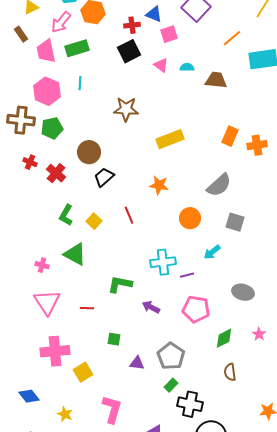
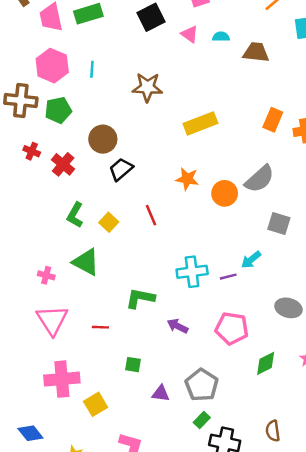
cyan line: (80, 83) -> (92, 69), moved
orange circle: (190, 218) -> (225, 193), moved
purple line: (187, 275) -> (228, 277), moved
brown semicircle: (230, 372) -> (273, 431), moved

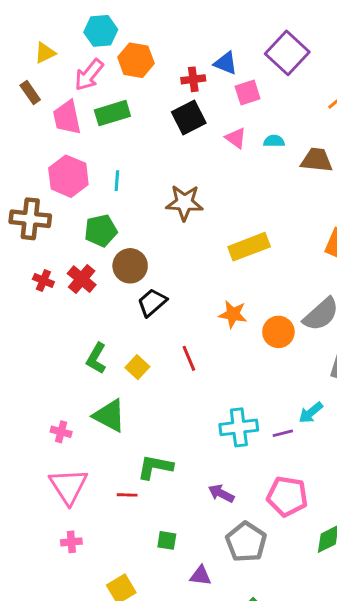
green pentagon: (58, 110) -> (101, 231), moved
red cross: (63, 164) -> (82, 279), moved
green L-shape: (140, 298) -> (155, 467), moved
pink cross: (62, 379) -> (71, 542), moved, size x0.5
gray pentagon: (202, 385) -> (246, 542), moved

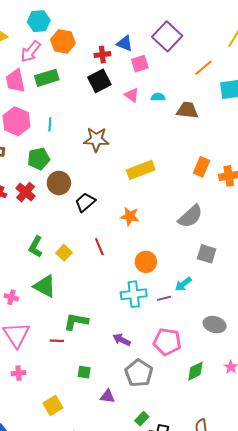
black trapezoid: (152, 303) -> (85, 202), moved
orange circle: (278, 332) -> (146, 262), moved

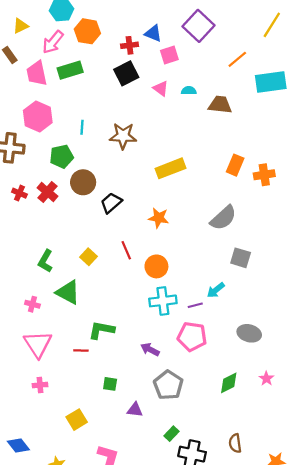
cyan line: (50, 124) -> (82, 127), moved
green L-shape: (36, 247) -> (45, 261), moved
orange circle: (146, 262) -> (156, 266), moved
pink pentagon: (167, 342) -> (192, 337), moved

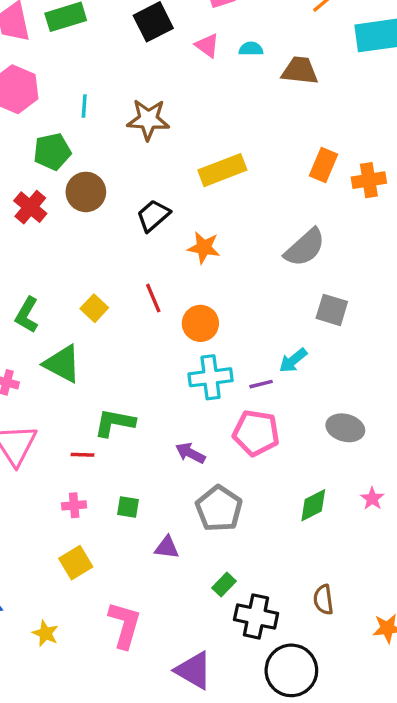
black trapezoid: (111, 203) -> (153, 216), moved
pink cross: (40, 385) -> (74, 505), moved

